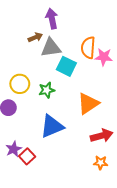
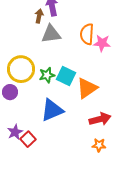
brown arrow: (35, 37) -> (39, 16), moved, turned -56
cyan square: (66, 66) -> (66, 76), moved
yellow circle: (20, 84) -> (21, 69), size x1.4

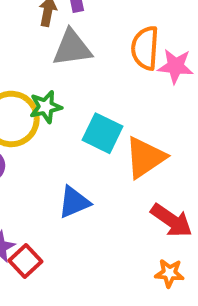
green star: (47, 75) -> (46, 107), moved
blue triangle: (52, 110) -> (74, 202), size x0.7
red arrow: (100, 119) -> (171, 220), turned 50

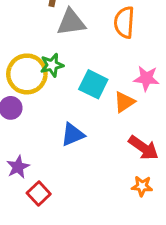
pink star: (176, 66) -> (146, 78), moved
orange triangle: (145, 158) -> (124, 102), size x0.7
red square: (25, 261) -> (39, 194), moved

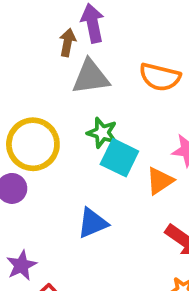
orange semicircle: (124, 22) -> (160, 77), turned -80
green star: (52, 65) -> (102, 133), moved, turned 30

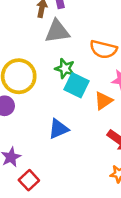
orange semicircle: (160, 77) -> (103, 49), moved

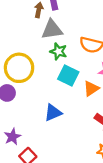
green star: (65, 69) -> (58, 51), moved

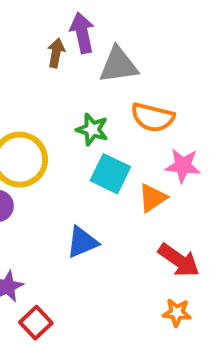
gray triangle: (52, 30) -> (118, 65), moved

